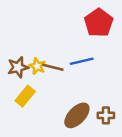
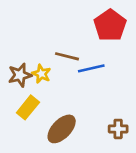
brown line: (53, 67) -> (67, 56), moved
brown ellipse: (77, 115) -> (62, 129), moved

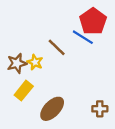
brown line: (67, 56) -> (57, 47), turned 30
blue line: (91, 68) -> (83, 37), moved, turned 45

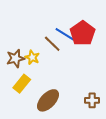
red pentagon: (93, 21) -> (83, 33), moved
blue line: (83, 37) -> (65, 34), moved

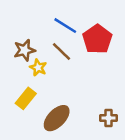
blue line: (65, 34) -> (65, 26), moved
brown star: (15, 58) -> (25, 50), moved

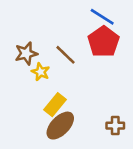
blue line: (65, 26) -> (102, 17), moved
yellow rectangle: (26, 98) -> (55, 105), moved

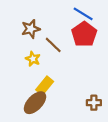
brown star: (26, 53) -> (31, 29), moved
brown ellipse: (60, 126) -> (35, 103), moved

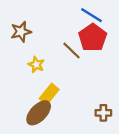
brown star: (31, 29) -> (21, 32), moved
brown line: (53, 45) -> (72, 50), moved

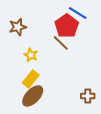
red pentagon: (93, 38) -> (67, 26), moved
yellow rectangle: (49, 94) -> (31, 79), moved

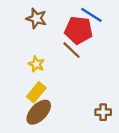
red pentagon: (67, 26) -> (79, 30), turned -30
brown star: (18, 27) -> (36, 18), moved, turned 30

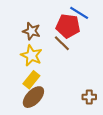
brown star: (36, 18) -> (31, 31), moved
yellow star: (36, 64) -> (31, 55), size x1.5

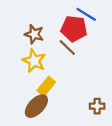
yellow rectangle: (31, 80) -> (46, 86), moved

